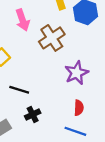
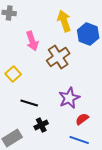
purple star: (77, 73) -> (69, 98), moved
red semicircle: (79, 108) -> (82, 119), turned -128

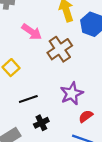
pink arrow: (32, 41) -> (32, 32), turned -36
black line: (29, 103) -> (28, 99), turned -36

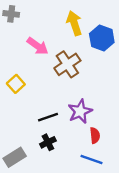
black line: (28, 99) -> (48, 117), moved
red semicircle: (86, 116) -> (95, 135), turned 120

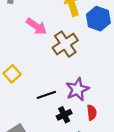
yellow square: (16, 84) -> (12, 74), moved
black cross: (48, 142) -> (64, 115), moved

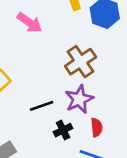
brown cross: (65, 44) -> (81, 62), moved

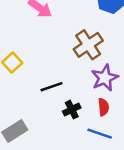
purple star: (79, 99) -> (105, 78), moved

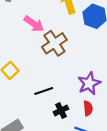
brown cross: (88, 45) -> (54, 43), moved

